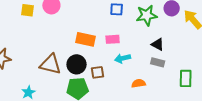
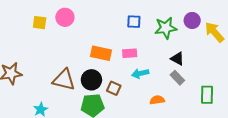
gray rectangle: (158, 62) -> (177, 78), turned 32
brown square: (98, 72) -> (114, 88), turned 32

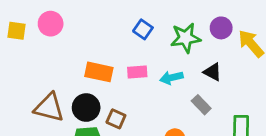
blue square: (134, 22) -> (143, 29), turned 32
black triangle: (177, 59) -> (213, 72), moved
cyan arrow: (140, 73) -> (171, 78), moved

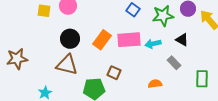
orange rectangle: (99, 72) -> (102, 40), turned -66
pink rectangle: (137, 72) -> (129, 40), size x1.6
black circle: (86, 108) -> (70, 39), moved

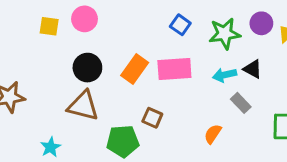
cyan arrow: (153, 44) -> (225, 75), moved
orange semicircle: (155, 84) -> (213, 134), turned -48

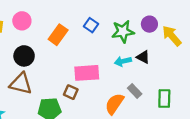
orange rectangle: (135, 69) -> (58, 35), moved
pink rectangle: (174, 69) -> (87, 73), moved
gray rectangle: (241, 103) -> (135, 91), moved
orange semicircle: (213, 134) -> (114, 104), size x1.5

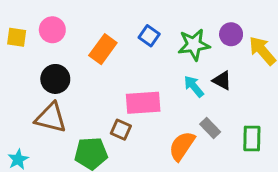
cyan arrow: (123, 61) -> (194, 86), turned 63

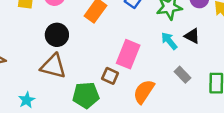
pink rectangle: (143, 103) -> (128, 54), turned -64
orange semicircle: (182, 146) -> (144, 92), moved

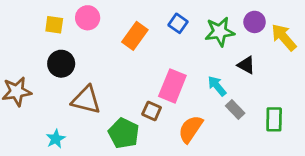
black circle: (57, 35) -> (61, 64), moved
cyan arrow: (169, 41) -> (217, 86), moved
green pentagon: (86, 95) -> (124, 133), turned 30

